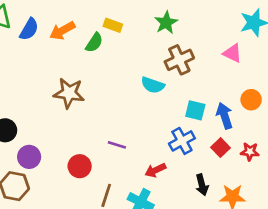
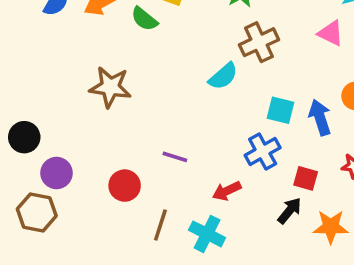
green semicircle: (94, 43) -> (144, 19), turned 96
cyan semicircle: (153, 85) -> (223, 76), turned -60
red square: (221, 148) -> (306, 178), moved, turned -30
black arrow: (202, 185) -> (289, 211), turned -126

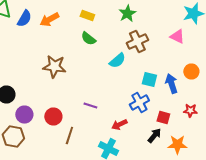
green semicircle: (144, 19) -> (88, 38), moved
red circle: (125, 186) -> (53, 116), moved
brown line: (160, 225) -> (69, 136), moved

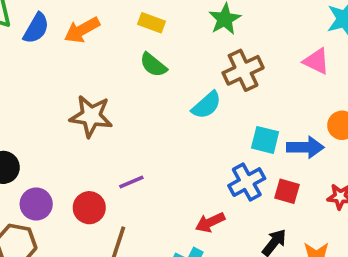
blue arrow: (171, 84) -> (305, 147), turned 108
purple line: (90, 106) -> (131, 182), moved, turned -40
red square: (163, 118) -> (287, 191), moved

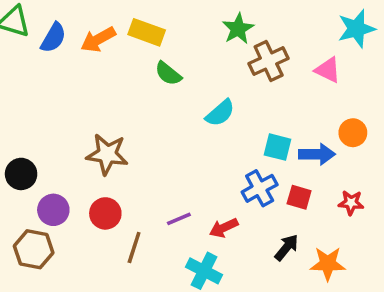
yellow rectangle: (152, 23) -> (147, 32), moved, size x1.4
brown cross: (243, 70) -> (269, 61), moved
brown star: (91, 116) -> (107, 154), moved
purple line: (131, 182) -> (179, 219), moved

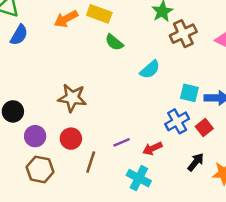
blue semicircle: (53, 38) -> (19, 35), moved
red square: (299, 197) -> (204, 127), turned 35
brown hexagon: (34, 249) -> (40, 169), moved

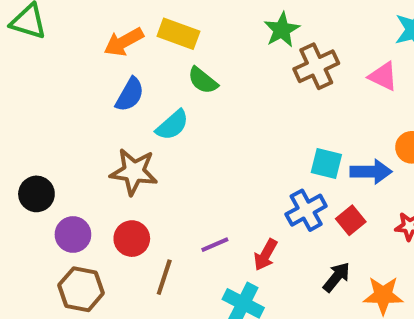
blue semicircle: (19, 35) -> (130, 95), moved
cyan semicircle: (150, 69) -> (172, 125), moved
red arrow: (152, 148) -> (266, 255), turned -36

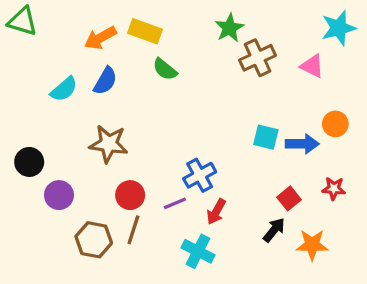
cyan semicircle: (172, 125) -> (64, 89), moved
blue cross: (306, 210) -> (200, 175), moved
red square: (351, 220) -> (289, 198), moved
red circle: (132, 239) -> (130, 195), moved
brown hexagon: (81, 289) -> (94, 240), moved

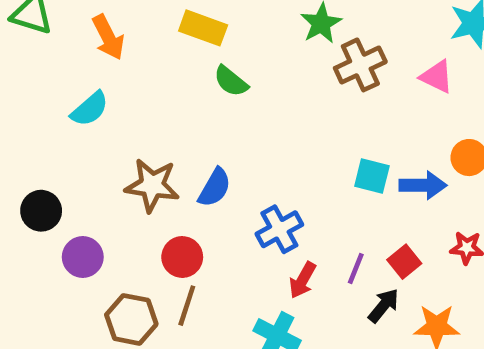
orange arrow: (100, 38) -> (108, 37), moved, turned -88
blue semicircle: (105, 81) -> (215, 188), moved
purple line: (175, 203) -> (356, 269), moved, turned -45

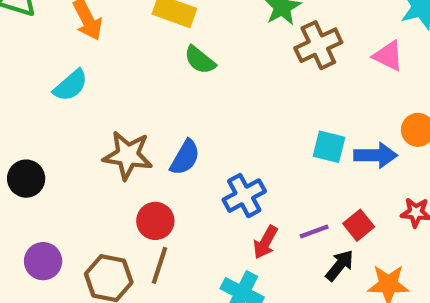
purple circle: (83, 257) -> (43, 261), moved
purple line: (356, 269) -> (314, 232), turned 48

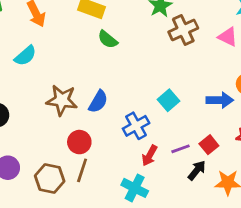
cyan square: (329, 147) -> (168, 100), moved, turned 35

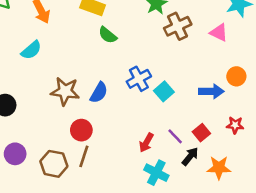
blue cross: (136, 126) -> (139, 79), moved
purple line: (181, 149) -> (175, 136), turned 66
cyan cross: (135, 188) -> (156, 173), moved

